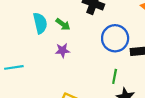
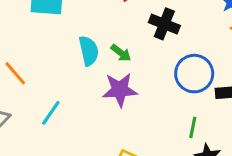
purple star: (63, 50) -> (120, 90), size x1.6
cyan line: (14, 67) -> (51, 113), turned -48

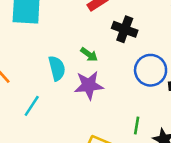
cyan semicircle: (89, 51) -> (57, 68), moved
green line: (193, 127) -> (137, 126), moved

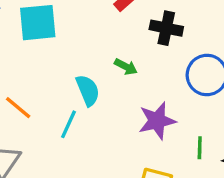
purple star: (89, 85) -> (157, 121), moved
cyan line: (32, 106) -> (68, 124), moved

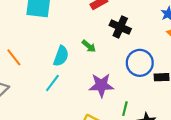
cyan semicircle: (88, 90) -> (61, 56), turned 30
cyan line: (68, 124) -> (52, 83), moved

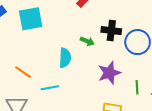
black cross: (120, 27) -> (111, 31), moved
cyan line: (52, 83) -> (50, 88), moved, turned 60

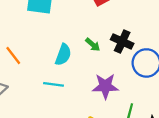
cyan line: (50, 88) -> (54, 84), moved

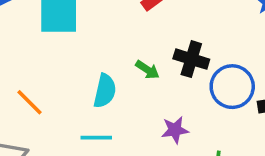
purple star: (105, 86) -> (175, 130), size x0.7

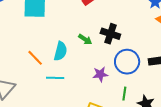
blue circle: (232, 87) -> (127, 62), moved
orange line: (29, 102) -> (35, 58), moved

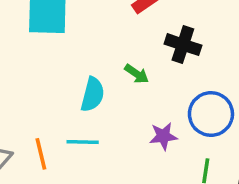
black cross: (110, 34) -> (183, 45), moved
orange line: (35, 58) -> (41, 154), moved, turned 30

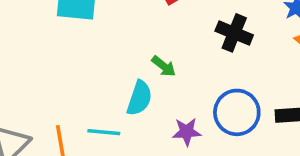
black cross: (183, 45) -> (234, 33), moved
cyan semicircle: (93, 94) -> (139, 98), moved

